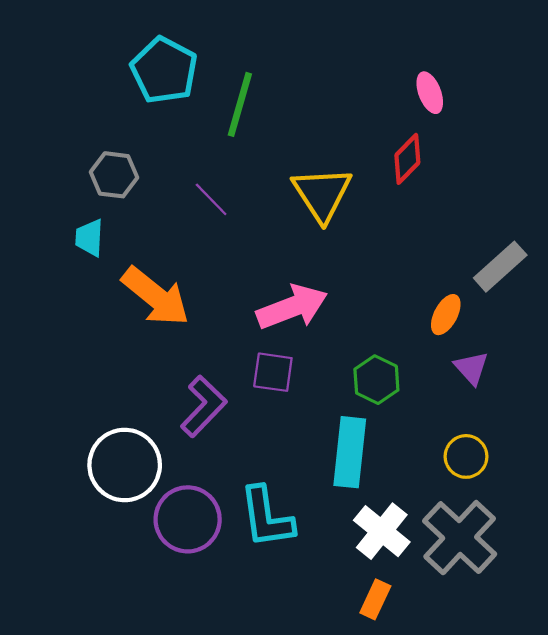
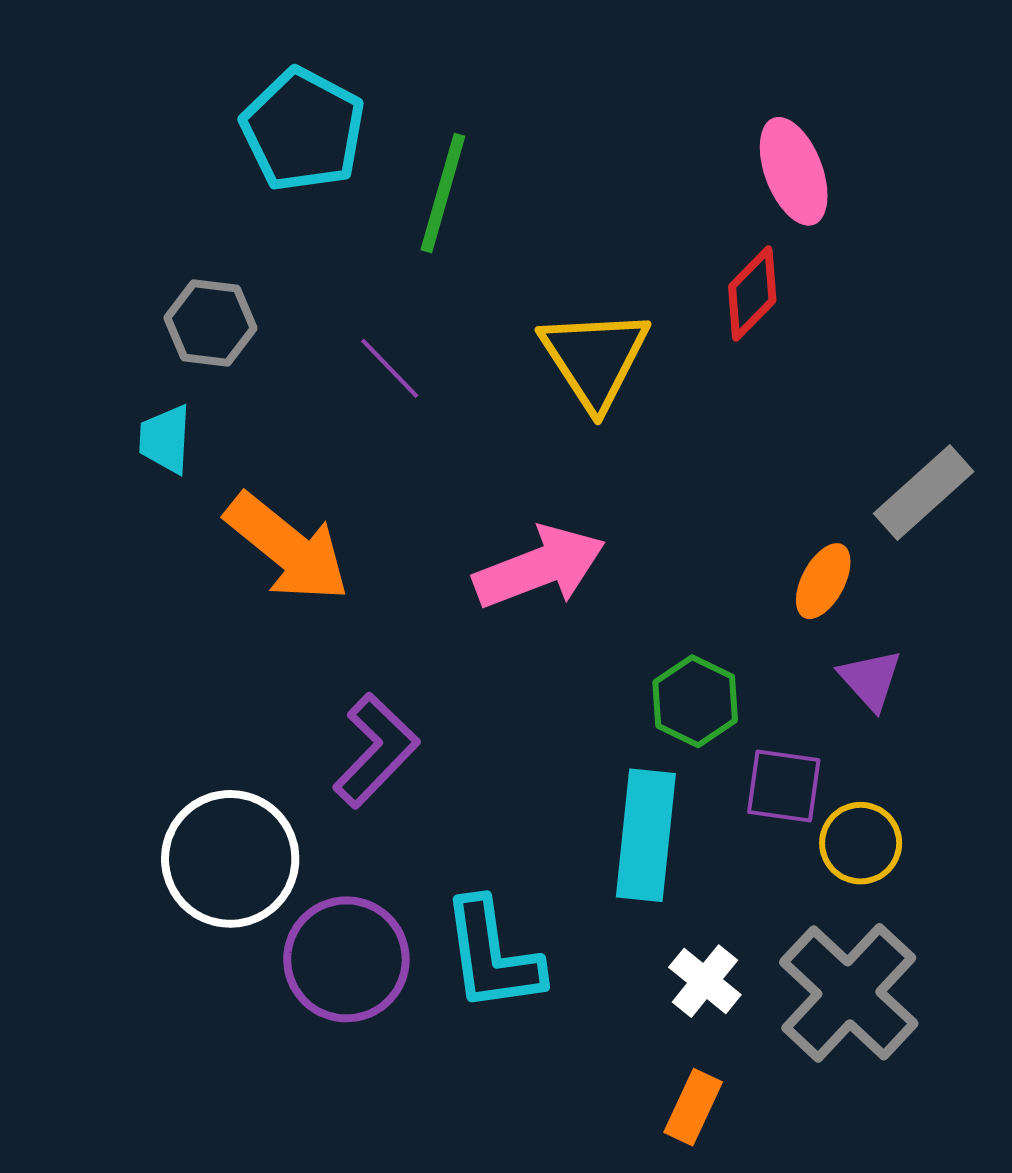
pink ellipse: (430, 93) -> (794, 171), size x1.4
purple square: (273, 372) -> (784, 786), moved
white cross: (382, 531) -> (705, 981), size x0.7

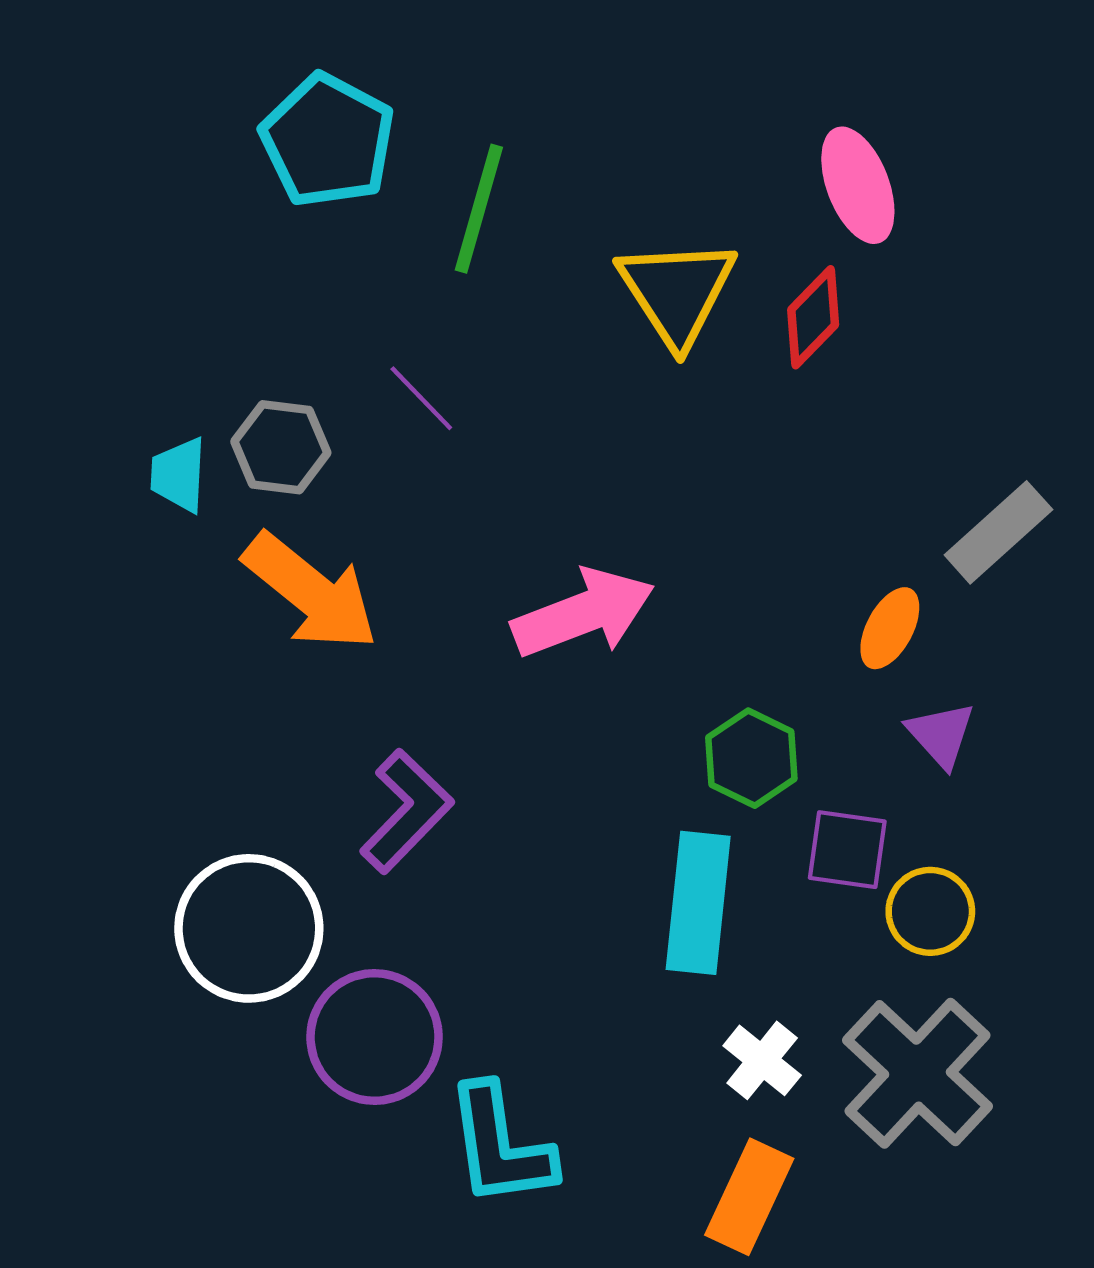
gray hexagon: (210, 323) -> (281, 447), moved
yellow triangle: (595, 358) -> (677, 292), moved
cyan L-shape: (492, 955) -> (500, 1146), moved
orange rectangle: (693, 1107) -> (749, 1197), size x1.4

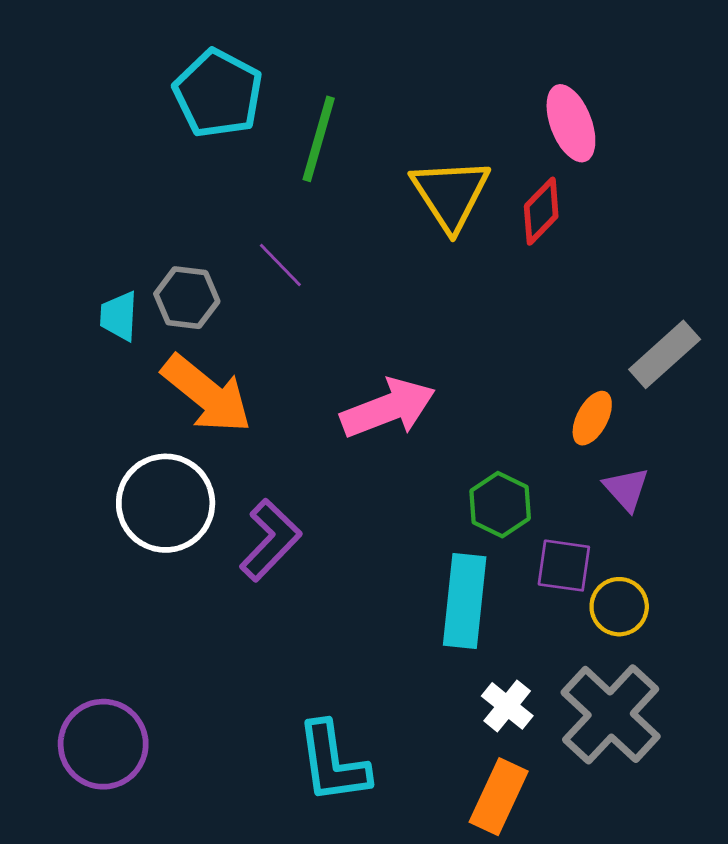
white circle: (249, 928) -> (166, 503), moved
purple circle: (375, 1037) -> (103, 744), moved

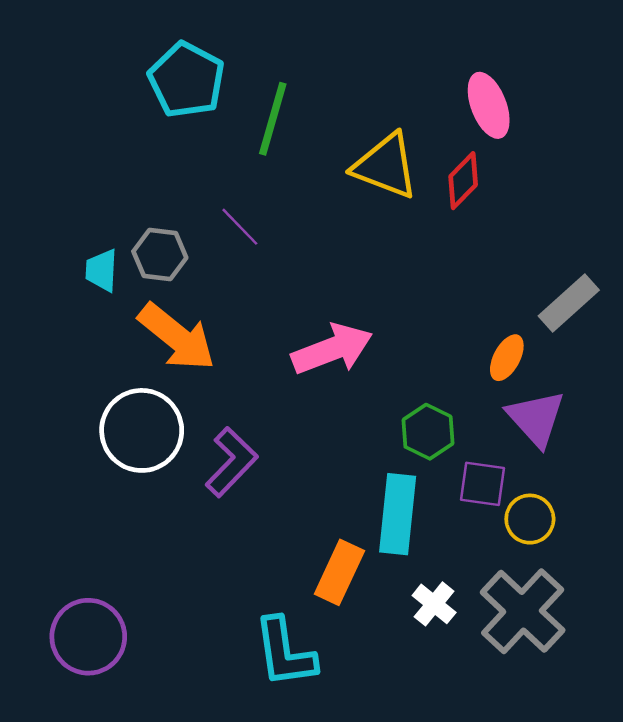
yellow triangle: (450, 194) -> (386, 166), turned -36
purple triangle: (626, 489) -> (536, 418), size x1.5
orange rectangle: (499, 797) -> (339, 572), moved

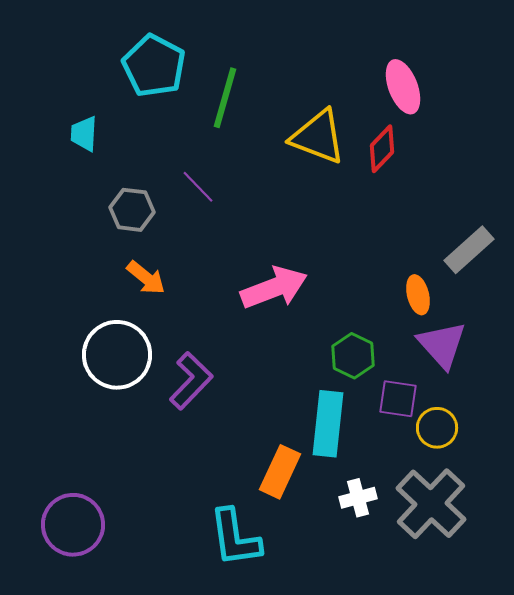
cyan trapezoid: (102, 270) -> (84, 134), moved
orange arrow: (177, 337) -> (146, 278), size x0.6
orange ellipse: (507, 358) -> (418, 295), turned -42
white cross: (434, 604) -> (358, 498), turned 36

